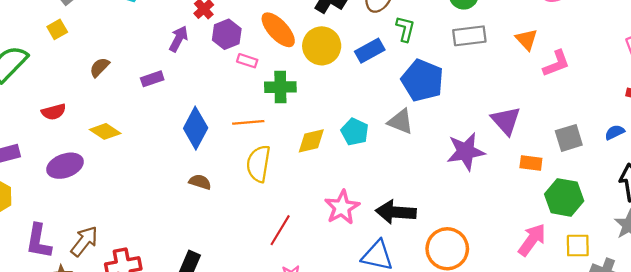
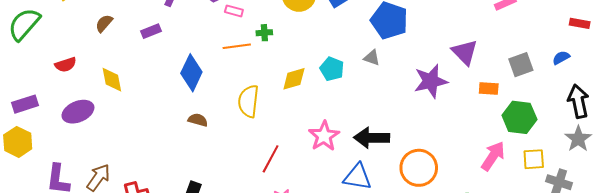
green cross: (280, 87) -> (264, 33), size x0.6
orange line: (248, 122) -> (237, 46), moved
gray triangle: (401, 122) -> (372, 58), size x0.7
yellow diamond: (105, 131) -> (112, 80), turned 48

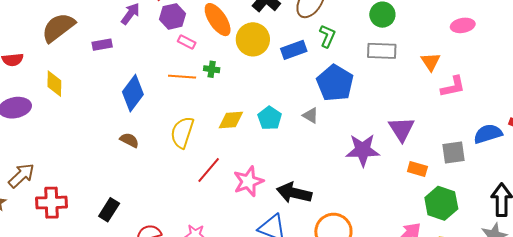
brown semicircle: (104, 23) -> (58, 27), size x1.8
blue semicircle: (561, 58) -> (488, 134), moved, size x1.6
red line: (271, 159) -> (209, 170), moved

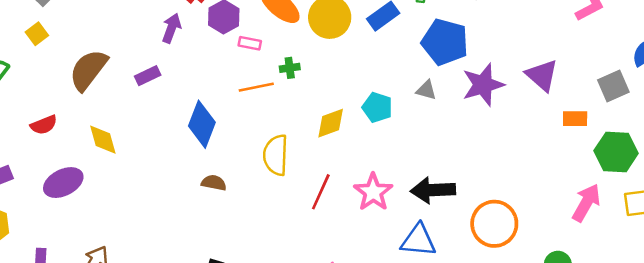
purple star: (363, 150) -> (483, 85), moved

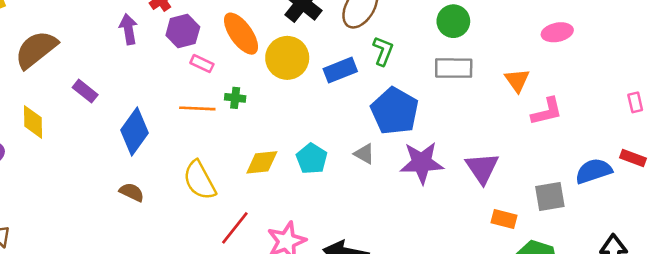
purple arrow: (171, 28) -> (128, 29), turned -44
purple rectangle: (148, 76) -> (85, 91), moved, turned 50
yellow semicircle: (276, 155) -> (200, 180), turned -45

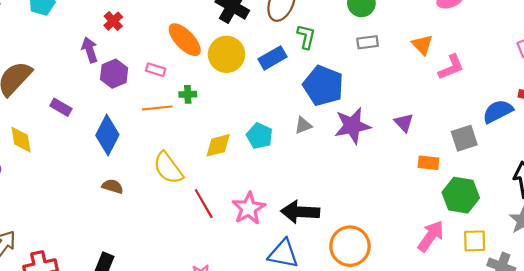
purple hexagon: (183, 31) -> (114, 74), moved
gray rectangle: (454, 68) -> (368, 42), size x0.7
gray triangle: (364, 154) -> (303, 125), turned -42
purple triangle: (482, 168) -> (404, 123), size x0.7
red line: (235, 228) -> (204, 204), turned -60

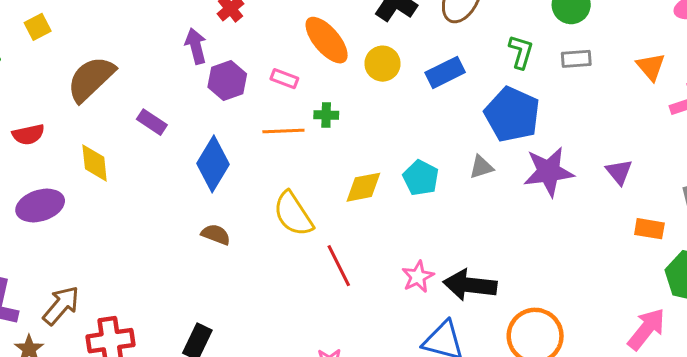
green L-shape: (306, 37) -> (521, 52), moved
yellow circle: (227, 54) -> (382, 64), size x0.7
pink star: (249, 208) -> (418, 277), moved, size x0.7

